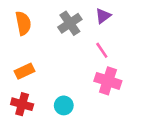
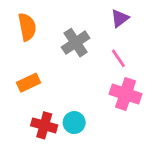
gray cross: (70, 23) -> (76, 43), moved
red cross: (22, 104) -> (44, 125), moved

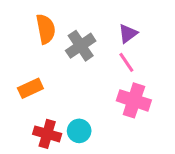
purple triangle: (120, 18) -> (128, 33), moved
orange semicircle: (27, 27) -> (46, 29), moved

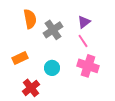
cyan circle: (79, 131) -> (52, 68), moved
red cross: (47, 134) -> (31, 88), turned 36

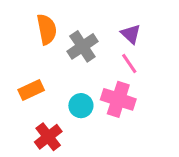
purple triangle: (84, 22) -> (131, 34), turned -40
pink cross: (88, 66) -> (118, 99), moved

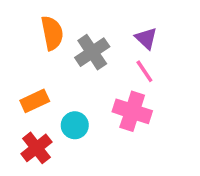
cyan circle: (81, 106) -> (75, 125), moved
red cross: (48, 137) -> (36, 148), moved

